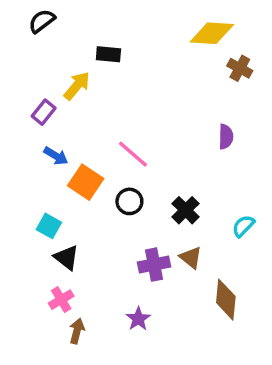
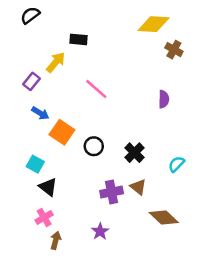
pink line: (133, 154) -> (96, 89), moved
brown diamond: (226, 300) -> (164, 217), turned -52

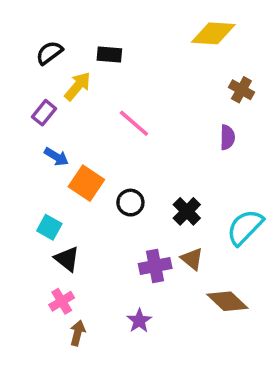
black semicircle: (30, 15) -> (49, 53), moved
brown cross: (174, 50) -> (241, 90), moved
cyan semicircle: (176, 164) -> (245, 227), size x1.6

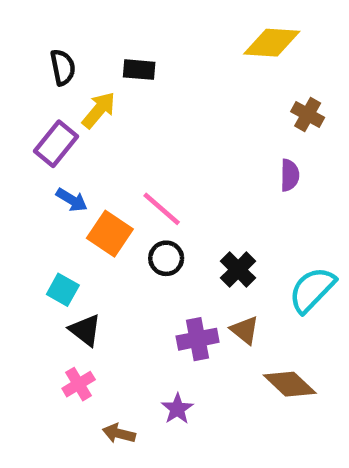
black semicircle: (49, 53) -> (63, 67), turned 116
purple rectangle: (44, 113) -> (56, 144), size x1.4
pink line: (134, 123) -> (162, 209), moved
brown arrow: (78, 333) -> (119, 433), moved, turned -90

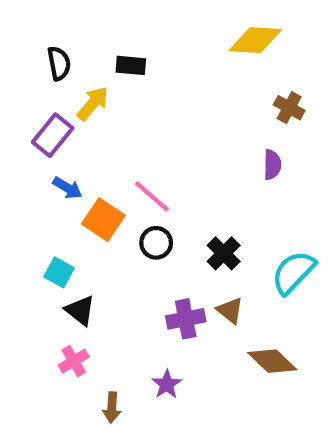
brown arrow: (119, 433) -> (112, 408), turned -100

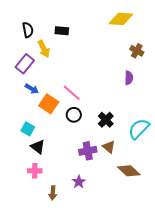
yellow arrow: (93, 103) -> (44, 49), turned 114
pink cross: (74, 361) -> (35, 171), turned 32

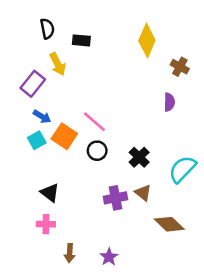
yellow diamond: (121, 19) -> (147, 40), moved, turned -70
black semicircle: (28, 30) -> (47, 29), moved
cyan square: (28, 129) -> (37, 140), moved, turned 32
purple star: (79, 182) -> (109, 257), moved

